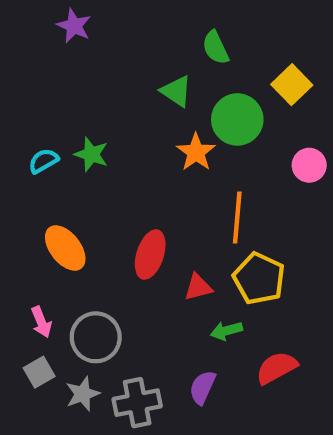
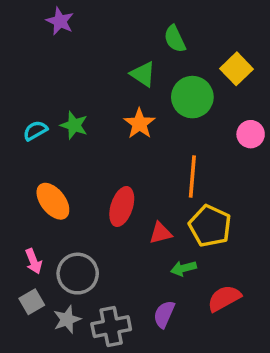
orange star: (196, 152) -> (139, 124), moved

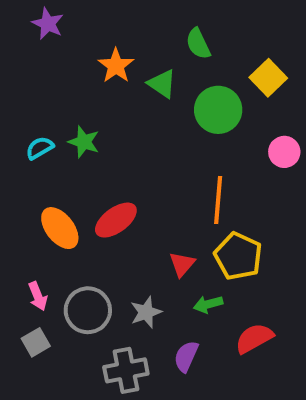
purple star: (60, 21) -> (48, 24), moved
orange star: (139, 124) -> (116, 66), moved
red ellipse: (122, 207) -> (116, 220), moved, turned 36
red triangle: (161, 233) -> (182, 264), turned -35
gray star: (67, 319) -> (146, 312), moved

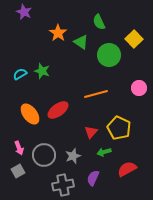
pink circle: (284, 152) -> (139, 88), moved
orange line: (218, 200) -> (96, 94), moved, turned 70

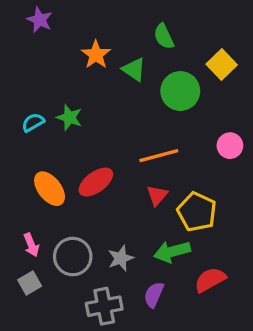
red triangle: (91, 132) -> (157, 195), moved
green arrow: (104, 152) -> (172, 252), size x1.5

